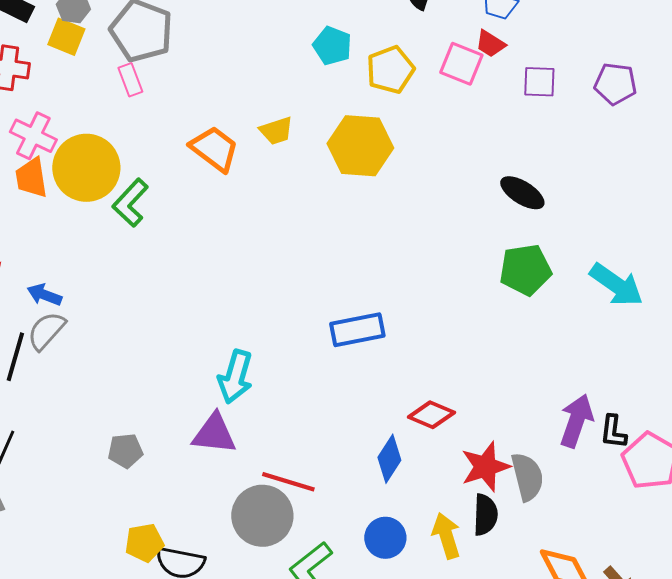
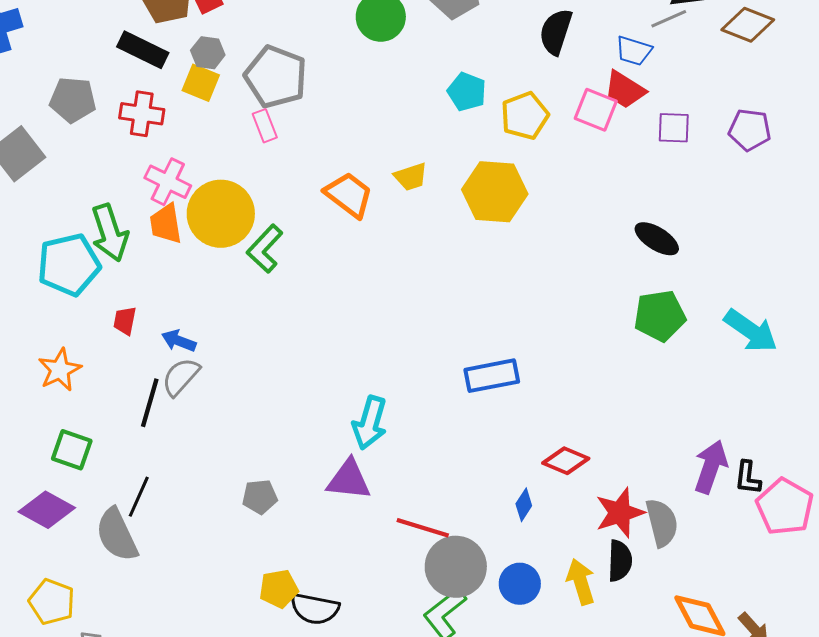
red trapezoid: (490, 44) -> (625, 90), size x1.4
blue diamond: (389, 459) -> (524, 505), size x0.7
gray circle: (262, 516) -> (456, 567), moved

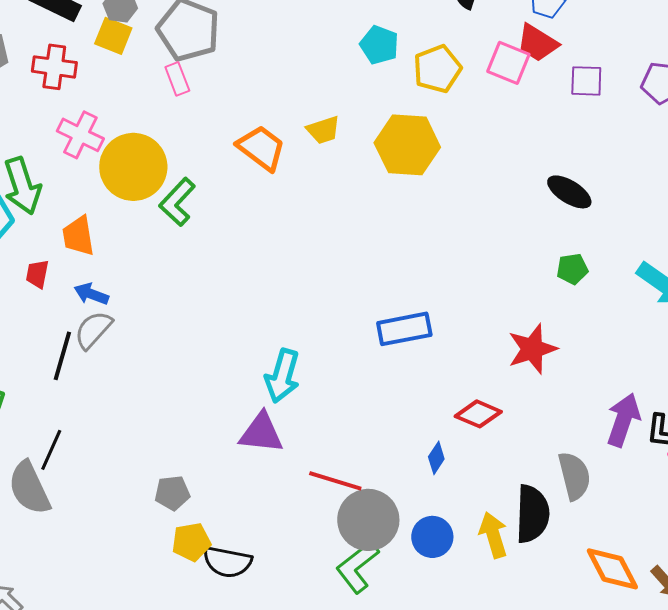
orange trapezoid: (166, 224) -> (78, 236), moved
green pentagon: (660, 316) -> (572, 269), size x0.6
gray pentagon: (260, 497) -> (172, 493), moved
red star: (620, 513) -> (532, 349), moved
black semicircle: (620, 561) -> (532, 514), size x1.4

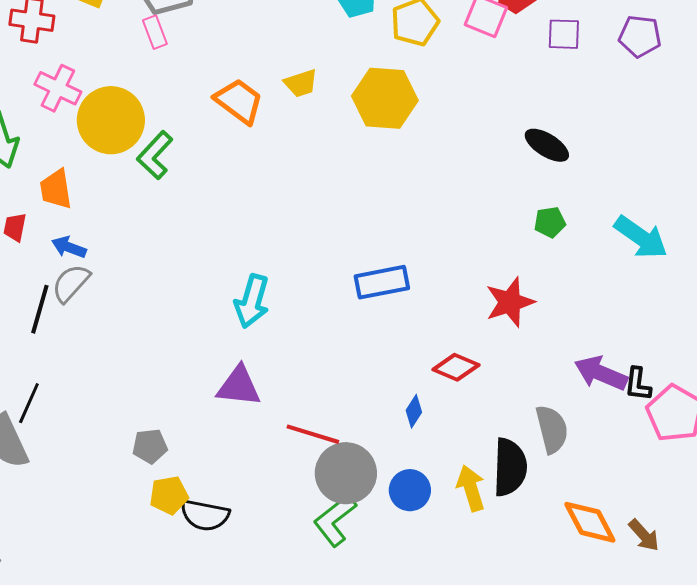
cyan arrow: (282, 376) -> (252, 301), moved
purple arrow: (623, 420) -> (601, 373), turned -86

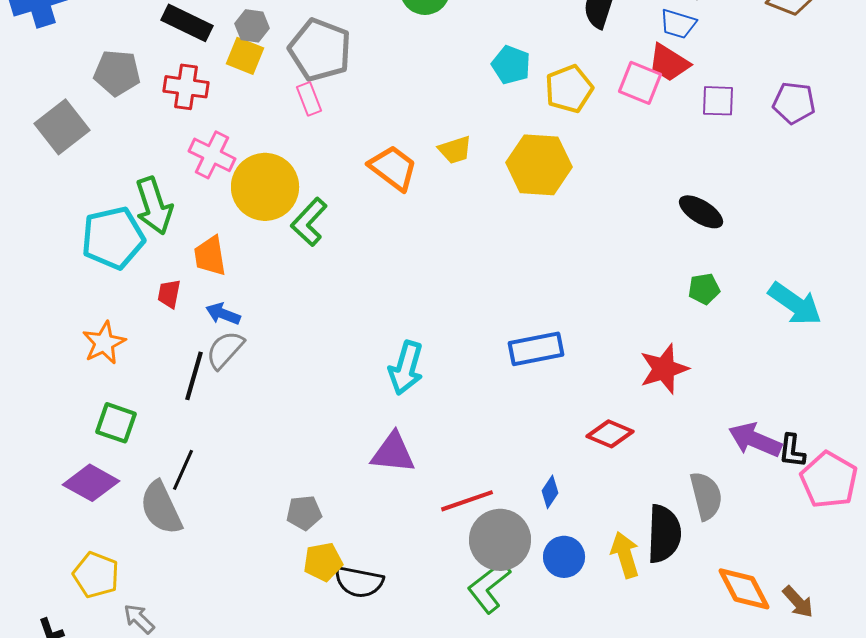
blue diamond: (414, 411) -> (550, 492), moved
red line: (313, 434) -> (467, 501), turned -36

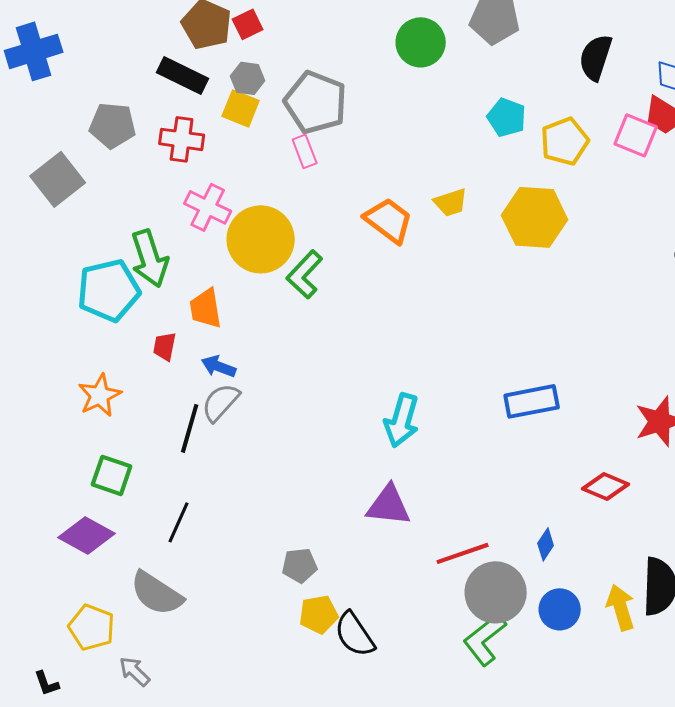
gray semicircle: (161, 508) -> (157, 593), moved, turned -32
black semicircle: (359, 582) -> (355, 634), turned 45

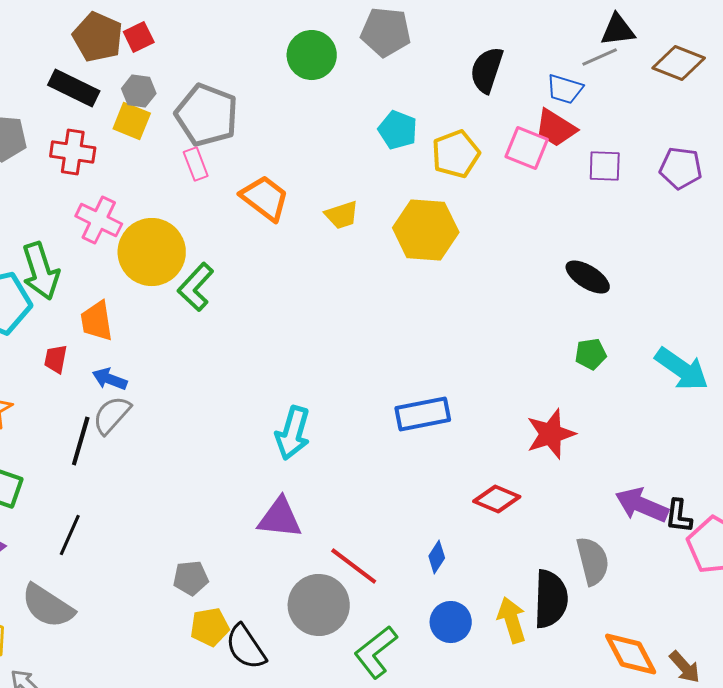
orange trapezoid: (389, 220) -> (265, 198), moved
red line: (463, 553) -> (354, 566), turned 56
gray circle: (496, 592) -> (319, 605), moved

